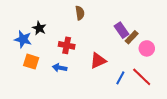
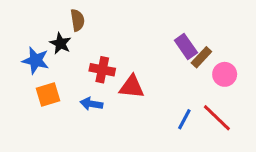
brown semicircle: (80, 13) -> (77, 20), moved
red triangle: (98, 61) -> (132, 87), moved, turned 30
orange square: (31, 62) -> (48, 94), turned -35

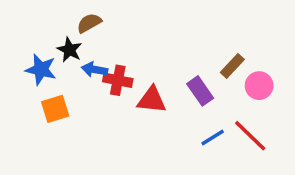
brown semicircle: (77, 20) -> (89, 23), turned -110
purple rectangle: (186, 46) -> (200, 91), moved
blue arrow: (91, 104) -> (95, 70), moved
blue line: (184, 119) -> (213, 137), turned 30

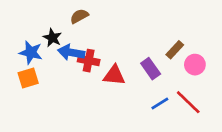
brown semicircle: (89, 23) -> (79, 16), moved
blue arrow: (95, 70) -> (71, 52), size x1.4
orange square: (55, 109) -> (28, 78), moved

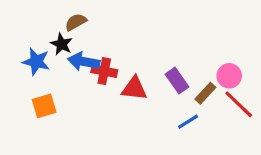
brown semicircle: (79, 16) -> (76, 22), moved
brown rectangle: (175, 50) -> (205, 93), moved
orange square: (28, 78) -> (44, 106), moved
red line: (188, 102) -> (239, 104), moved

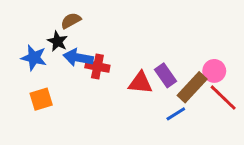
red triangle: (134, 88) -> (140, 83), moved
brown rectangle: (205, 93) -> (192, 87), size x1.5

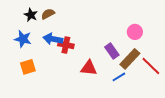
black star: (57, 41) -> (31, 15), moved
pink circle: (214, 71) -> (135, 32), moved
red triangle: (140, 83) -> (89, 68), moved

